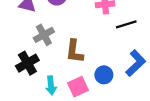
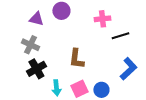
gray cross: (44, 35) -> (30, 45), moved, turned -36
blue circle: (104, 75) -> (101, 90), moved

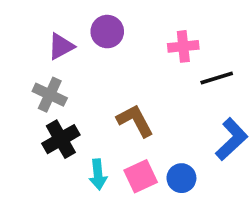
purple triangle: (36, 19) -> (61, 46), turned -42
brown L-shape: (76, 59) -> (135, 121), turned 145

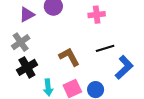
black line: (217, 78) -> (105, 48), moved
gray cross: (50, 95) -> (21, 42), turned 30

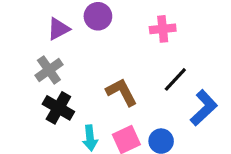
black line: (105, 48) -> (175, 79), turned -30
black cross: (27, 67) -> (58, 108), turned -30

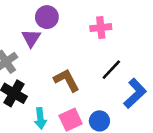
purple triangle: (58, 29) -> (31, 38), moved, turned -30

